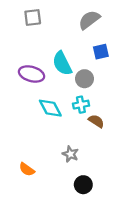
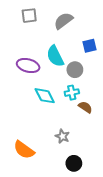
gray semicircle: (89, 20) -> (63, 21), moved
orange semicircle: (27, 169) -> (24, 150), size x1.5

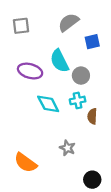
gray square: (29, 16) -> (21, 26), moved
blue square: (89, 46) -> (92, 42), moved
brown semicircle: (85, 107) -> (92, 116), turned -120
black circle: (74, 163) -> (92, 180), moved

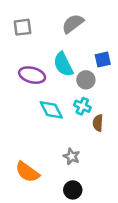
blue square: (92, 42) -> (103, 60), moved
cyan cross: (78, 100) -> (82, 106), turned 35
black circle: (92, 180) -> (73, 190), moved

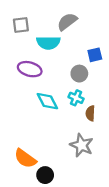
cyan semicircle: (63, 64) -> (48, 43), moved, turned -65
gray star: (72, 156) -> (82, 145), moved, size x1.5
black circle: (73, 190) -> (45, 175), moved

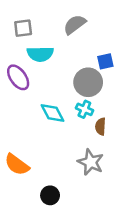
cyan semicircle: (48, 43) -> (40, 54), moved
purple ellipse: (30, 69) -> (18, 77), moved, turned 40
gray circle: (79, 74) -> (88, 82), size x1.5
orange semicircle: (25, 159) -> (17, 165), moved

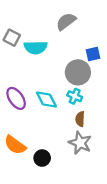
gray square: (23, 28) -> (12, 38), moved, turned 35
purple ellipse: (18, 77) -> (16, 98), moved
brown semicircle: (100, 127) -> (80, 119), moved
black circle: (50, 195) -> (42, 158), moved

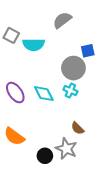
brown semicircle: (80, 119) -> (78, 128), moved, turned -48
gray star: (80, 143) -> (66, 149), moved
black circle: (42, 158) -> (45, 156), moved

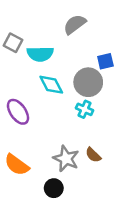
cyan diamond: (44, 94) -> (51, 85), moved
gray star: (66, 149) -> (66, 159), moved

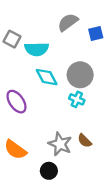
blue square: (105, 61) -> (96, 33), moved

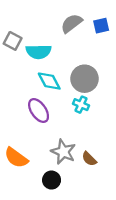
blue square: (96, 33) -> (101, 26), moved
purple ellipse: (16, 102) -> (39, 110), moved
brown semicircle: (85, 141) -> (89, 159), moved

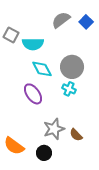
blue square: (101, 26) -> (86, 22), turned -32
gray star: (63, 152) -> (54, 129), turned 30
orange semicircle: (16, 158) -> (14, 146), moved

